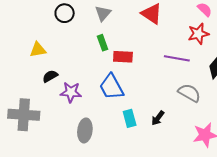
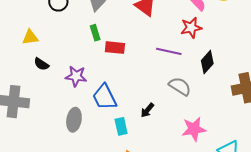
black semicircle: (50, 76) -> (41, 64), turned -119
blue trapezoid: (111, 87) -> (105, 97), moved
purple star: (71, 92) -> (76, 76), moved
cyan rectangle: (130, 118) -> (121, 126), moved

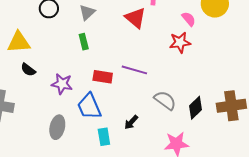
yellow triangle: (30, 37) -> (19, 42), size x1.4
red rectangle: (115, 48) -> (103, 77), moved
purple line: (169, 51) -> (134, 70), moved
black diamond: (207, 62) -> (195, 108), moved

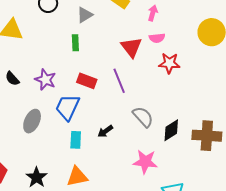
red triangle: (136, 18) -> (131, 47), moved
pink semicircle: (189, 19) -> (157, 38), moved, turned 112
black semicircle: (28, 70) -> (12, 79), moved
purple line: (134, 70) -> (119, 81), turned 40
blue trapezoid: (89, 106) -> (68, 107), turned 36

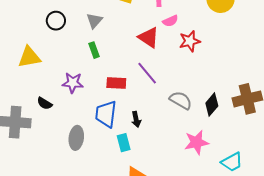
purple star: (45, 80) -> (73, 83), moved
black arrow: (105, 131) -> (136, 119), moved, turned -49

